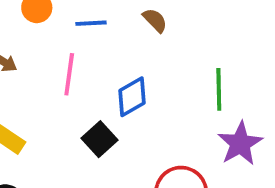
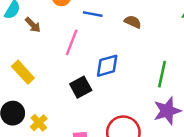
brown semicircle: (155, 20) -> (133, 22), turned -35

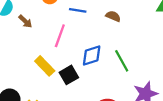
yellow rectangle: (23, 72) -> (45, 66), moved
green line: (162, 74) -> (122, 61), moved, turned -40

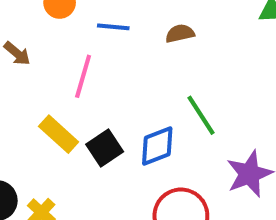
brown semicircle: (113, 16) -> (180, 33), turned -32
blue diamond: (92, 55) -> (157, 146), moved

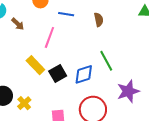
brown semicircle: (180, 33) -> (99, 20), turned 88

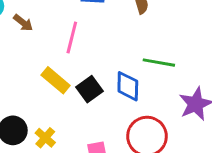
green line: (106, 61) -> (159, 63), turned -45
blue diamond: (84, 74) -> (128, 86), turned -65

